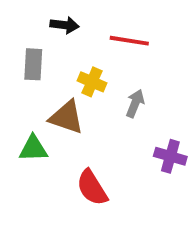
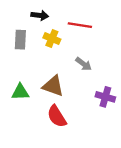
yellow cross: (92, 82) -> (52, 38), moved
gray arrow: (135, 103) -> (84, 64), turned 105
brown triangle: (67, 117) -> (53, 86), moved

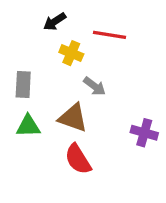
black arrow: (40, 15) -> (55, 22), turned 140
gray rectangle: (20, 40) -> (23, 85), moved
gray arrow: (84, 64) -> (95, 86), moved

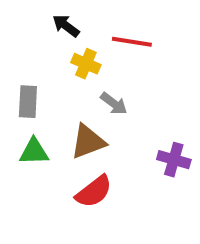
black arrow: (55, 22) -> (66, 26), turned 70
brown triangle: (73, 118) -> (88, 142), turned -40
red semicircle: (78, 159) -> (94, 192), turned -96

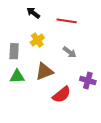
yellow cross: (86, 64) -> (37, 40), moved, turned 32
gray arrow: (114, 104) -> (70, 52), moved
red semicircle: (94, 192) -> (62, 95), moved

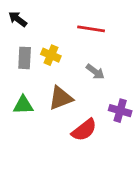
black arrow: (33, 13) -> (18, 19), moved
yellow cross: (37, 40) -> (51, 55), turned -32
gray rectangle: (14, 51) -> (25, 58), moved

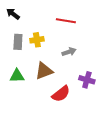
yellow cross: (51, 55) -> (37, 40), turned -32
gray arrow: (95, 72) -> (69, 52), turned -56

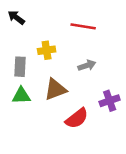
gray rectangle: (18, 42) -> (20, 67), moved
purple cross: (87, 80) -> (110, 101), turned -35

